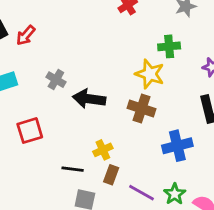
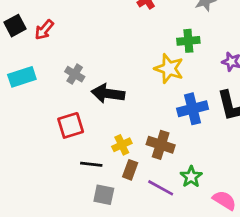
brown cross: (142, 108) -> (161, 145), moved
red square: (30, 131) -> (71, 125), moved
blue cross: (177, 146) -> (193, 109), moved
green star: (175, 194) -> (191, 177), moved

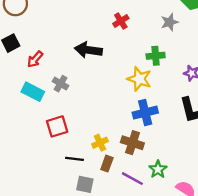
red arrow: (44, 30) -> (35, 59), moved
cyan rectangle: (22, 77) -> (33, 92), moved, turned 45
black arrow: (108, 94) -> (88, 50), moved
blue cross: (193, 109) -> (145, 113), moved

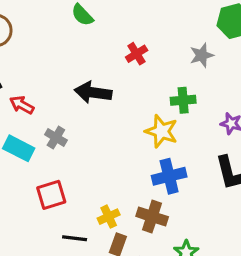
red arrow: (35, 59) -> (22, 105), turned 78

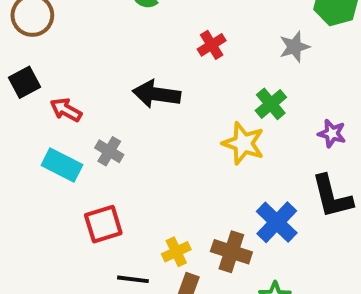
green cross: (183, 100) -> (271, 104), turned -35
blue cross: (169, 176) -> (277, 222), moved, turned -32

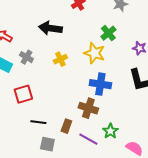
blue cross: (277, 222) -> (100, 84), moved, turned -35
yellow cross: (176, 252) -> (60, 59), moved

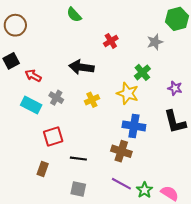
black line: (38, 122) -> (78, 159), moved
brown rectangle: (66, 126) -> (43, 169), moved
green star: (110, 131) -> (144, 190), moved

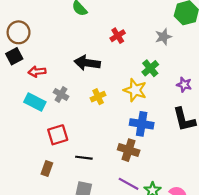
brown circle: (15, 25) -> (19, 32), moved
red arrow: (33, 76) -> (37, 72), turned -35

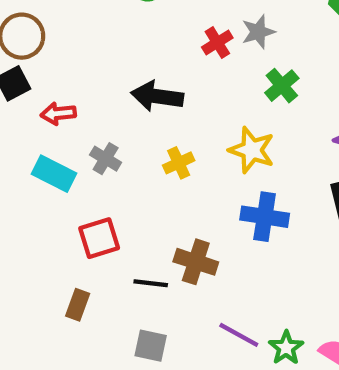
gray star: (163, 37) -> (258, 32), moved
green cross: (150, 68) -> (282, 86), moved
brown cross: (129, 150) -> (196, 262), moved

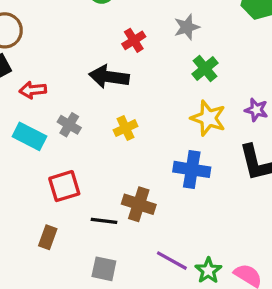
red cross: (217, 43) -> (134, 40), moved
yellow star: (252, 150) -> (208, 118), moved

